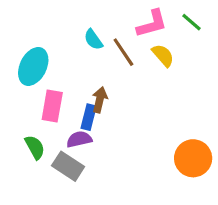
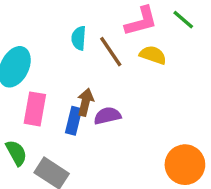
cyan semicircle: (93, 40) -> (79, 38), turned 40
yellow semicircle: (163, 55) -> (153, 55), turned -30
purple semicircle: (79, 139) -> (107, 116), moved

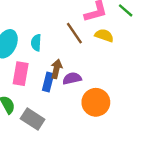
cyan semicircle: (79, 38) -> (36, 43), moved
orange circle: (185, 165) -> (96, 102), moved

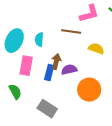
brown line: (74, 33) -> (71, 32), turned -48
yellow semicircle: (104, 35) -> (96, 49), moved
gray rectangle: (33, 119) -> (47, 109), moved

